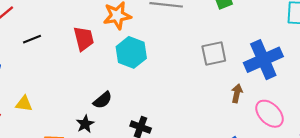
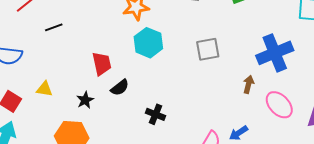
red trapezoid: (84, 39) -> (102, 64), moved
gray square: (214, 54) -> (208, 49), moved
black star: (85, 124) -> (85, 100), moved

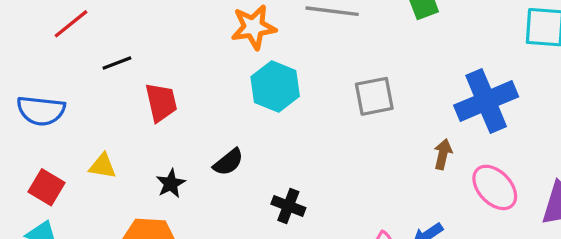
red trapezoid: (102, 64) -> (161, 102), moved

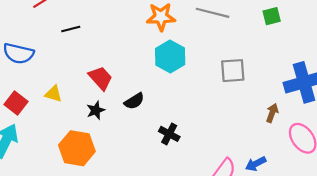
red trapezoid: (161, 102) -> (101, 78), moved, turned -36

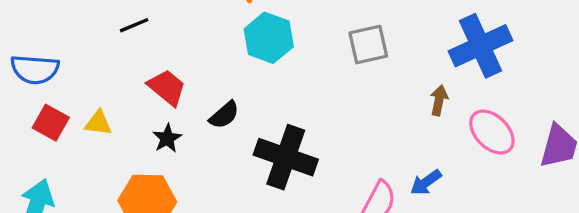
black line: (71, 29) -> (134, 25), moved
red square: (16, 103) -> (51, 123), moved
black cross: (169, 134) -> (286, 157), size x1.8

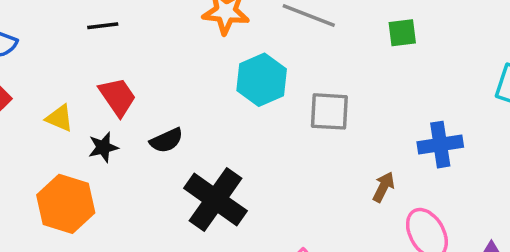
cyan hexagon: (269, 38) -> (262, 80), moved
blue cross: (481, 46) -> (440, 145), size x0.7
yellow triangle: (98, 123) -> (60, 118), moved

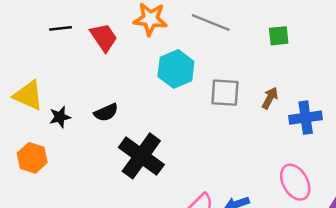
red trapezoid: (117, 97) -> (104, 37), moved
yellow triangle: (60, 118) -> (28, 95), size x1.5
brown arrow: (383, 187) -> (270, 98), moved
orange hexagon: (66, 204) -> (32, 158), size x0.7

